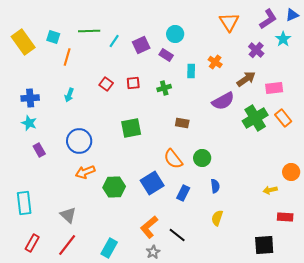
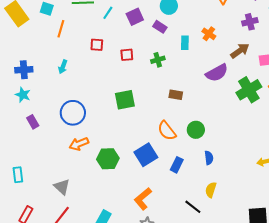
purple cross: (256, 50) -> (250, 22), turned 35
red square: (106, 84) -> (97, 45), moved, turned -32
cyan rectangle: (24, 203) -> (18, 175), size x0.7
black line: (177, 235) -> (193, 207), moved

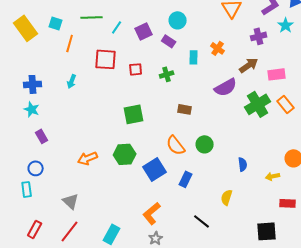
red square: (97, 45) -> (106, 59), size x1.6
blue circle: (73, 113) -> (36, 168), moved, size x0.6
blue semicircle: (209, 158) -> (243, 164), moved
green hexagon: (108, 159) -> (125, 154), moved
yellow semicircle: (211, 190) -> (227, 197), moved

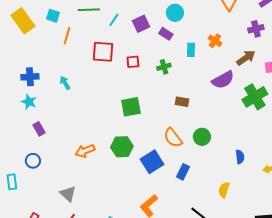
cyan arrow: (72, 81) -> (65, 83), moved, turned 128
cyan rectangle: (27, 189) -> (12, 182), moved

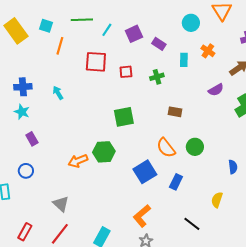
cyan circle: (175, 13) -> (191, 23), moved
purple semicircle: (223, 80) -> (216, 90), size x0.7
green hexagon: (122, 147) -> (104, 152), moved

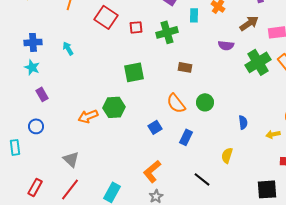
red square: (96, 62) -> (106, 17), turned 30
green cross: (157, 77) -> (167, 32), size x1.5
purple semicircle: (216, 90) -> (226, 45), turned 35
blue square: (145, 172) -> (155, 127), size x0.6

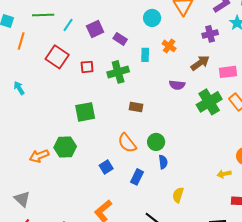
blue semicircle: (243, 122) -> (163, 162), moved

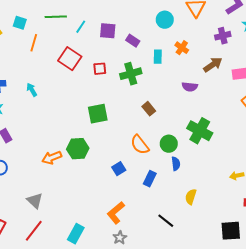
purple square: (95, 29) -> (108, 31), turned 30
green cross: (209, 102) -> (200, 131), moved, turned -30
brown rectangle: (136, 107) -> (149, 109), turned 40

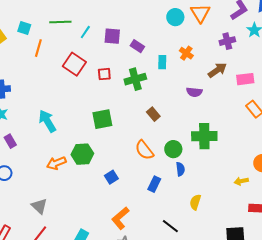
cyan circle: (165, 20) -> (175, 17), moved
cyan arrow: (32, 90) -> (47, 121), moved, size x1.6
green cross: (200, 131) -> (204, 136), turned -30
blue square: (119, 169) -> (111, 177), moved

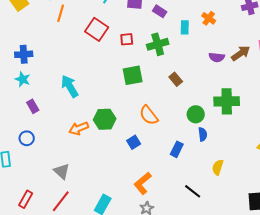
brown arrow: (217, 70) -> (241, 53), moved
green square: (102, 119) -> (133, 75), moved
orange semicircle: (144, 150) -> (149, 115), moved

